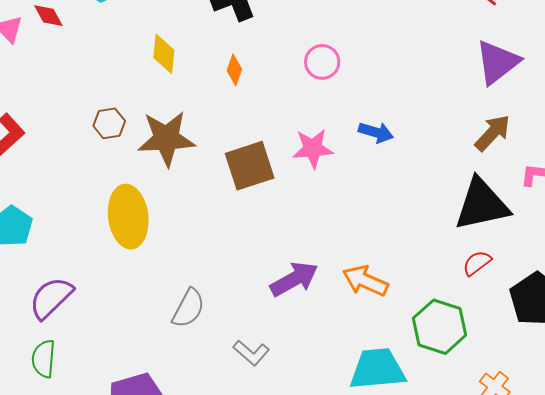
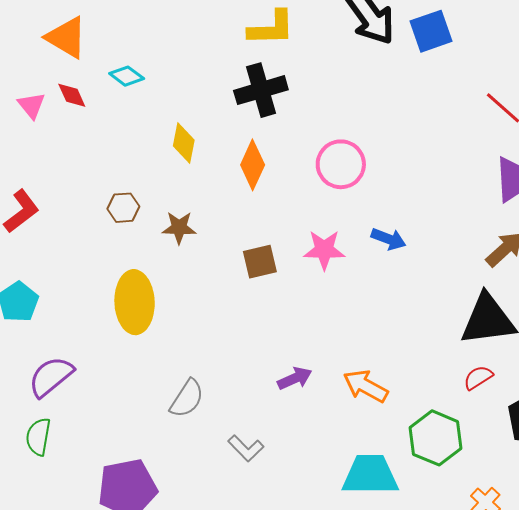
pink circle: (322, 62) -> (341, 164), size x1.4
orange diamond: (234, 70) -> (253, 165), size x1.6
brown star: (166, 139) -> (179, 228), size x0.6
brown square: (250, 166) -> (260, 262), size x0.7
purple arrow: (294, 279) -> (295, 378), size x0.7

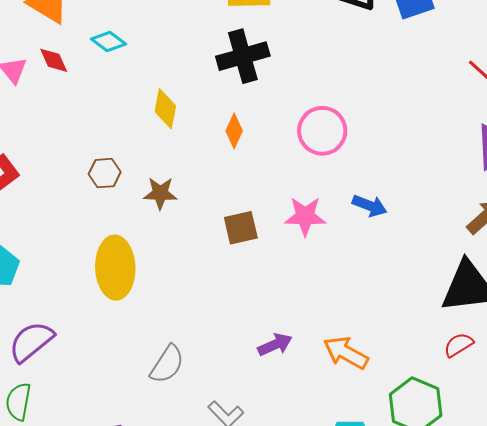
orange diamond: (253, 165) -> (234, 131), size x0.7

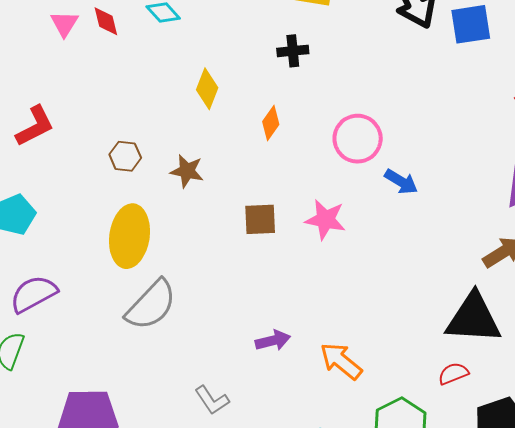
black cross: (243, 56) -> (293, 51), size x0.6
brown hexagon: (105, 173) -> (125, 156), moved
blue arrow: (370, 206) -> (401, 182), moved
gray semicircle: (167, 364) -> (151, 305), moved, size x1.4

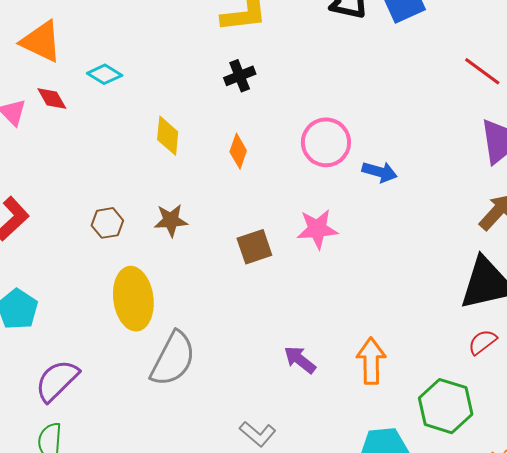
purple arrow: (273, 341) -> (300, 360), turned -112
orange arrow: (341, 361) -> (371, 361), turned 66

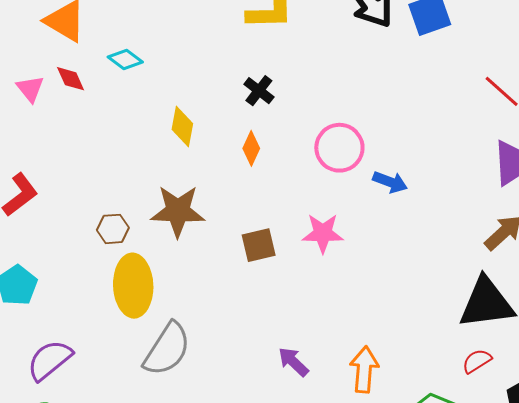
black cross: (240, 76) -> (259, 91), moved, turned -36
brown star: (171, 220) -> (178, 211), size x1.6
brown hexagon: (107, 223) -> (113, 229), moved

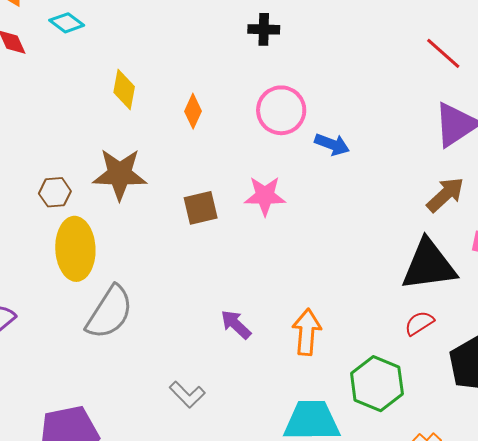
black cross: (259, 91) -> (264, 29), moved, turned -36

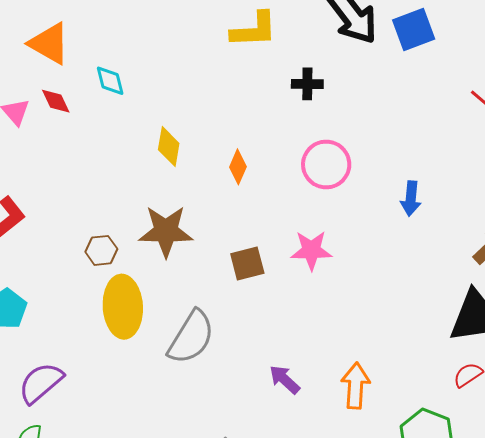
cyan diamond: (67, 23) -> (110, 81), turned 40
blue arrow: (332, 144) -> (411, 199), moved, turned 76
gray semicircle: (110, 312) -> (191, 337), moved

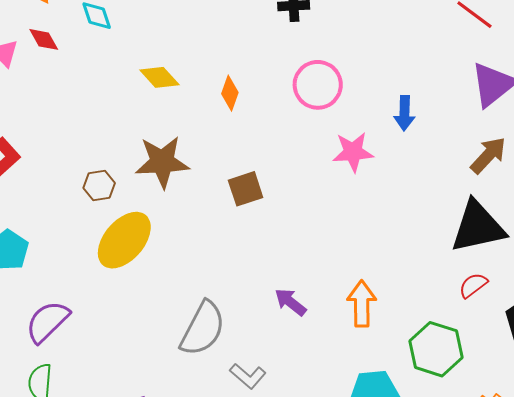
yellow diamond: (169, 147) -> (159, 77), turned -48
pink star: (311, 250) -> (353, 152), moved
yellow ellipse: (123, 307) -> (124, 240), turned 48
gray semicircle: (191, 337) -> (203, 329), moved

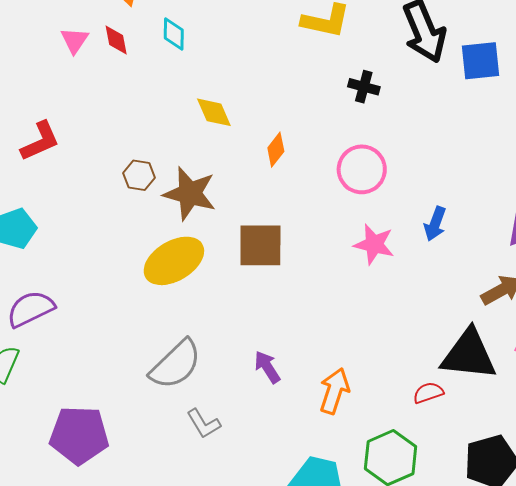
brown hexagon: (99, 185) -> (139, 175), moved
brown square: (246, 189) -> (260, 245), size x1.4
yellow ellipse: (124, 240) -> (174, 261), moved
red semicircle: (473, 285) -> (428, 393), moved

